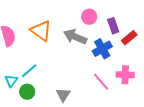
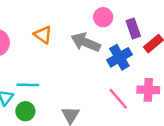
orange triangle: (41, 31) -> (43, 35), size x0.7
cyan line: (29, 71) -> (28, 85), turned 42

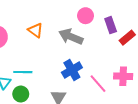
blue cross: (119, 57) -> (72, 70), moved

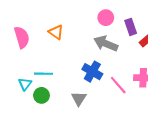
gray arrow: (71, 37) -> (106, 44), moved
blue cross: (72, 70) -> (92, 72), turned -30

